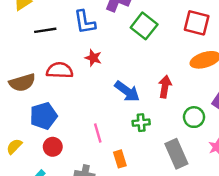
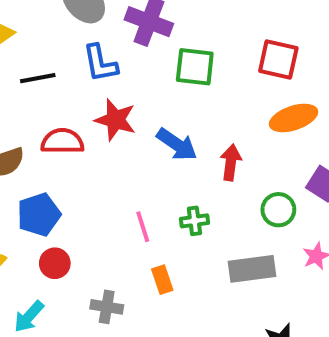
green square: (144, 26) -> (195, 67), turned -30
red star: (93, 58) -> (115, 120), size x1.5
blue arrow: (127, 91) -> (177, 144), moved
pink line: (98, 133) -> (143, 227), moved
gray rectangle: (176, 154) -> (252, 269), turned -72

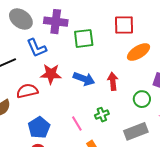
blue pentagon: (39, 215) -> (39, 127), moved

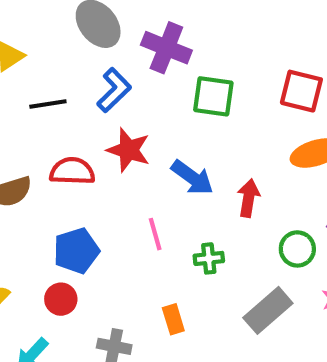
blue L-shape: (37, 48) -> (114, 90), turned -125
pink line: (77, 124) -> (155, 234), moved
gray rectangle: (136, 131) -> (268, 310), turned -35

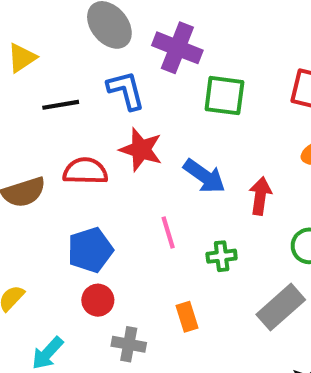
blue L-shape: (114, 90) -> (126, 90), turned -60
red circle: (61, 299) -> (98, 300), moved

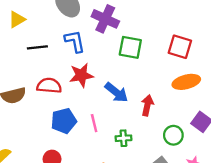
red star: (141, 150) -> (81, 75), turned -30
blue pentagon: (90, 250) -> (64, 121), moved

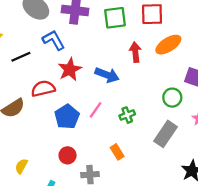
green square: (130, 47) -> (115, 18), moved
red arrow: (147, 105) -> (135, 52), moved
pink line: (94, 123) -> (96, 110), turned 66

